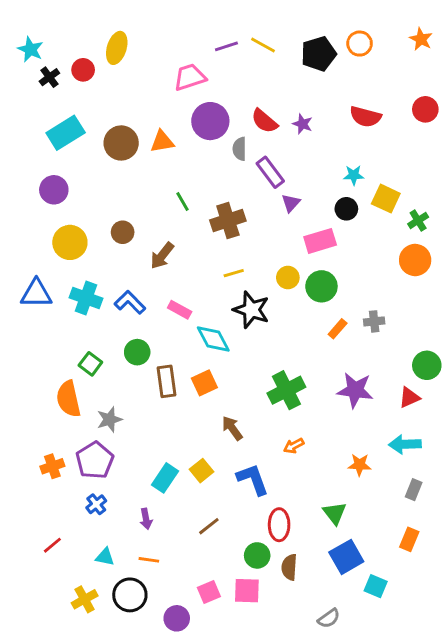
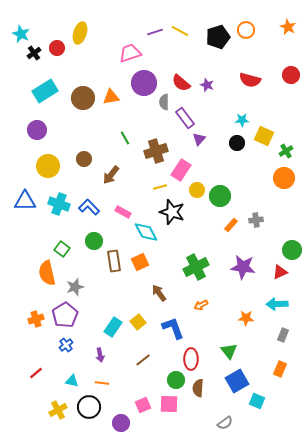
pink rectangle: (320, 241) -> (181, 170), moved, turned -40

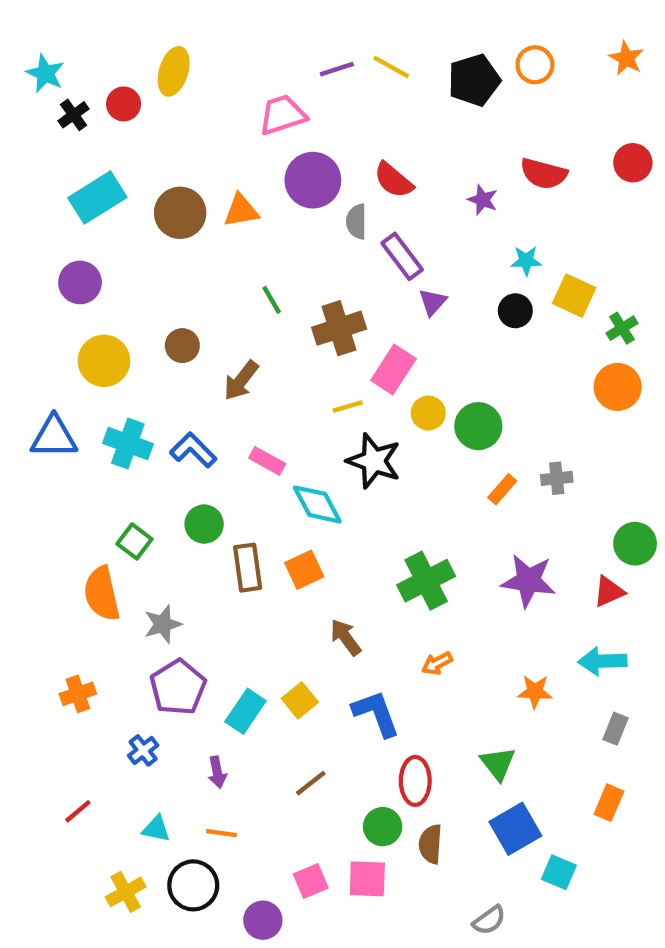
purple star: (207, 85) -> (483, 200), moved
purple pentagon: (65, 315) -> (178, 687), moved

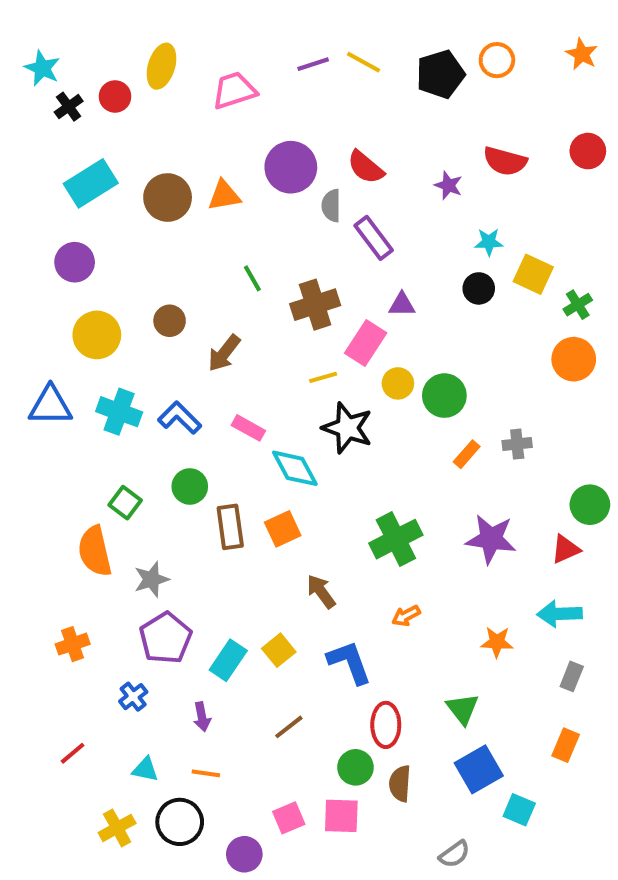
pink trapezoid: (282, 115) -> (234, 90), moved
purple triangle: (433, 302) -> (402, 305), moved, turned 48

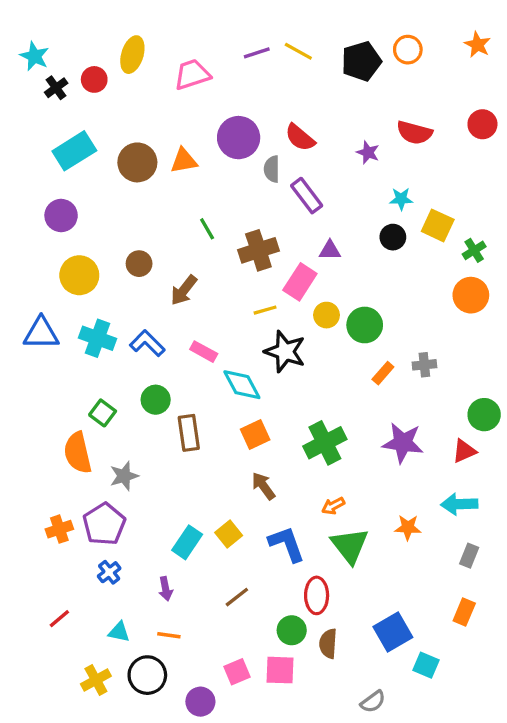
orange square: (283, 529) -> (255, 435), moved
purple pentagon: (166, 638) -> (104, 524), moved
green triangle: (463, 709) -> (350, 546), moved, size x1.4

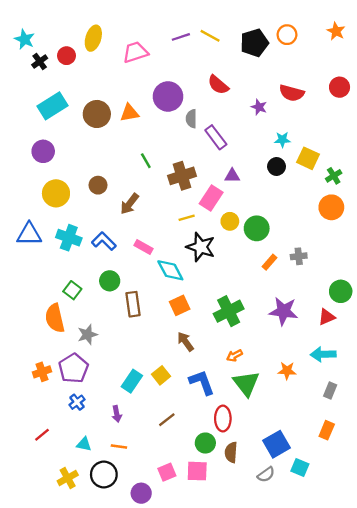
red semicircle: (300, 138) -> (218, 85), moved
gray semicircle: (373, 702) -> (266, 475), moved

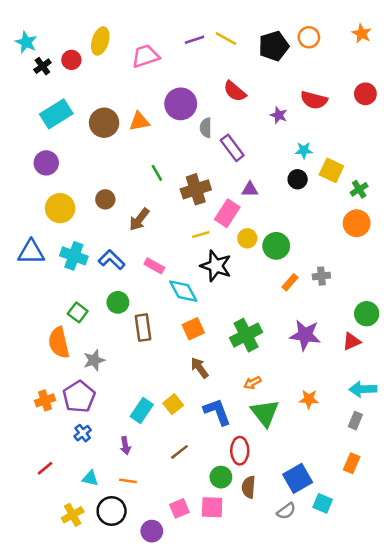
cyan arrow: (323, 354) -> (363, 389), moved

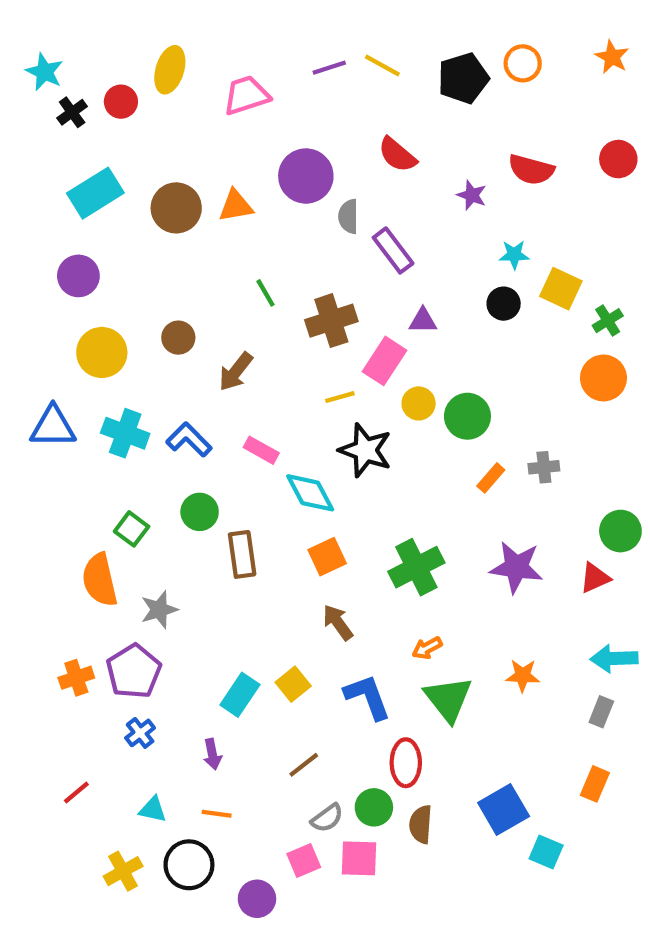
gray semicircle: (286, 511) -> (327, 818), moved

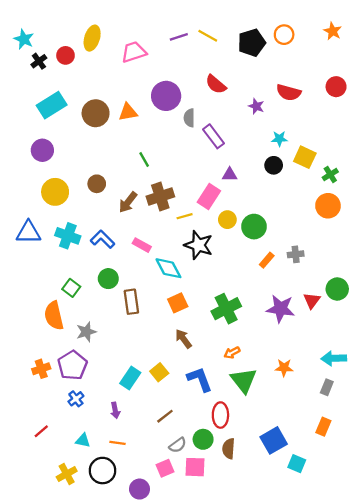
brown cross: (331, 321) -> (160, 196), moved
red triangle: (595, 578) -> (312, 301), moved, turned -30

